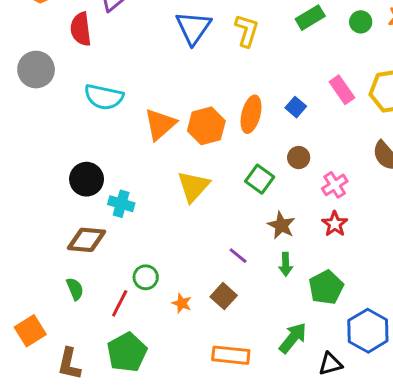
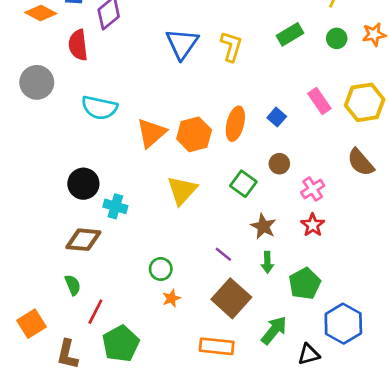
green circle: (146, 277) -> (161, 269), moved
brown square: (224, 296) -> (231, 298), moved, size x1.6
red line: (120, 303) -> (95, 312), moved
orange star: (182, 303) -> (171, 298), turned 30

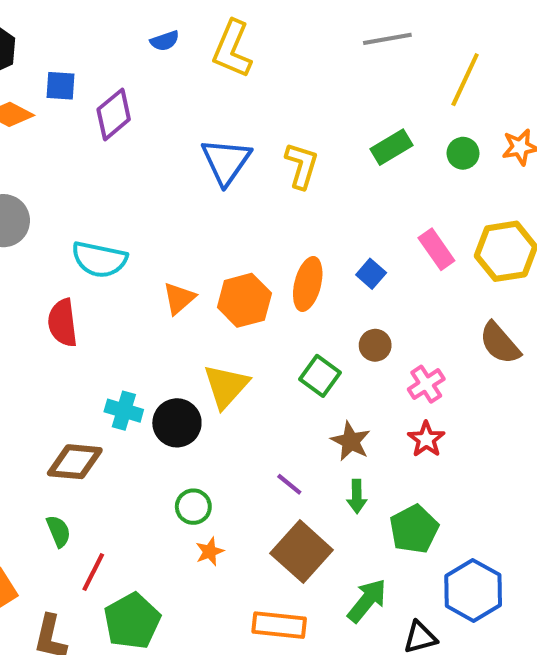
red semicircle: (78, 45) -> (63, 323), moved
orange triangle: (151, 133) -> (179, 298), size x0.7
black circle: (83, 184) -> (177, 423), moved

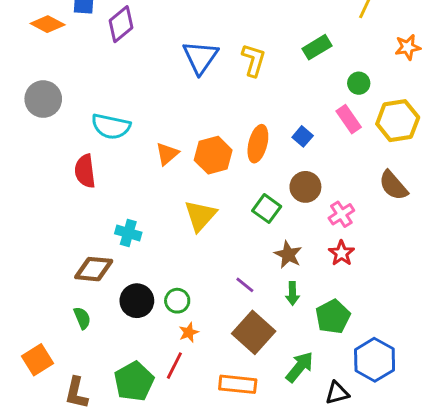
green circle: (463, 153) -> (359, 83), moved
brown circle: (375, 345) -> (305, 187), size x1.4
black circle: (177, 423) -> (137, 301), moved
red line: (93, 572) -> (174, 366), moved

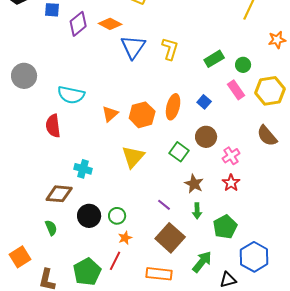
orange diamond: (48, 24) -> (110, 24), moved
green rectangle: (317, 47) -> (214, 59), moved

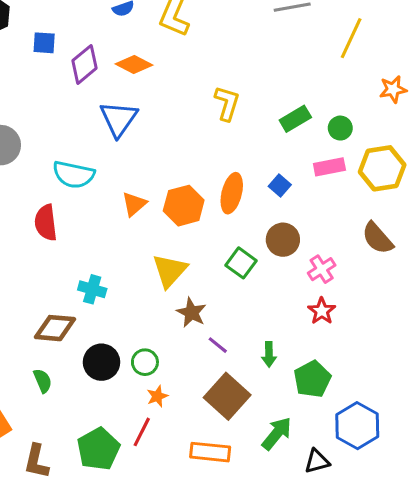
blue triangle: (133, 47) -> (119, 119), moved
pink rectangle: (236, 90) -> (329, 167), turned -66
brown star: (194, 184) -> (191, 313), moved

